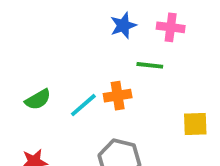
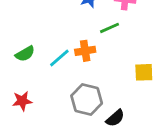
green line: (150, 65) -> (109, 28), turned -30

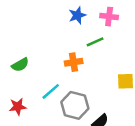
cyan line: (59, 58) -> (51, 91), moved

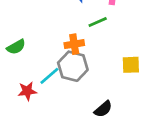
gray hexagon: (75, 105) -> (73, 66), moved
red star: (18, 107) -> (27, 91), moved

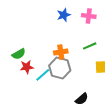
green line: (98, 22) -> (90, 46), moved
red star: (27, 91) -> (27, 67), moved

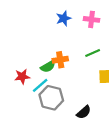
green semicircle: (19, 54) -> (48, 66), moved
gray hexagon: (60, 68) -> (51, 98), moved

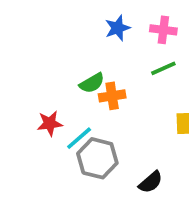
green line: (93, 53) -> (163, 68), moved
green semicircle: (48, 66) -> (92, 83), moved

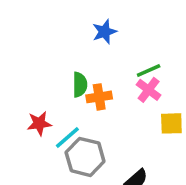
pink cross: (163, 30) -> (149, 90), moved, turned 30
green semicircle: (92, 83) -> (80, 85), turned -60

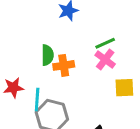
cyan line: (67, 138) -> (37, 99), turned -45

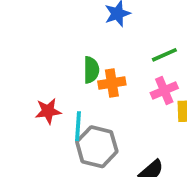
pink cross: (105, 60) -> (164, 90), moved, turned 30

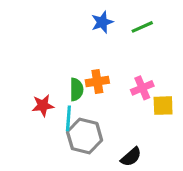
green line: (164, 55) -> (142, 27), moved
green semicircle: (91, 70) -> (77, 89), moved

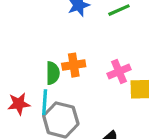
red star: (43, 106) -> (19, 104), moved

